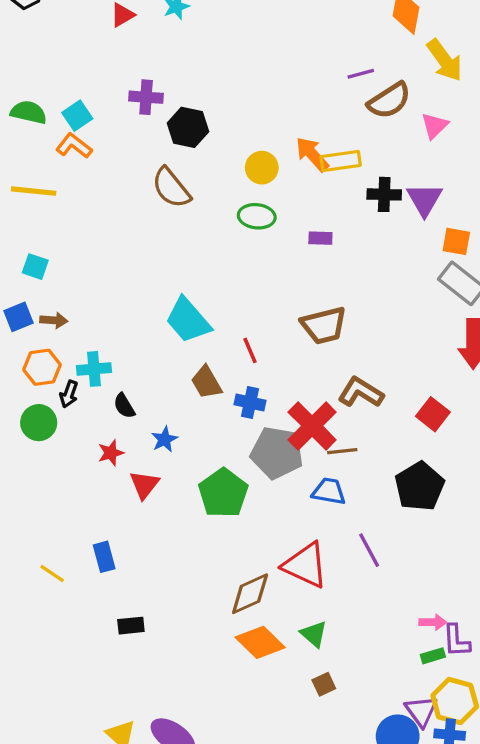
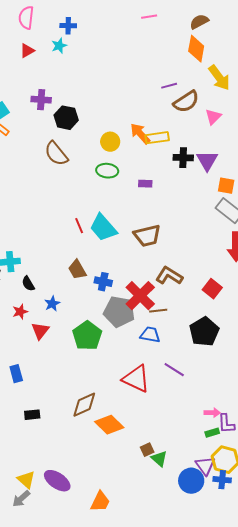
cyan trapezoid: (188, 320) -> (103, 228), moved
red line: (250, 350) -> (79, 226), moved
purple line: (369, 550) -> (174, 370), turned -30
brown diamond: (250, 594) -> (84, 405), moved
green triangle: (314, 634) -> (159, 459), moved

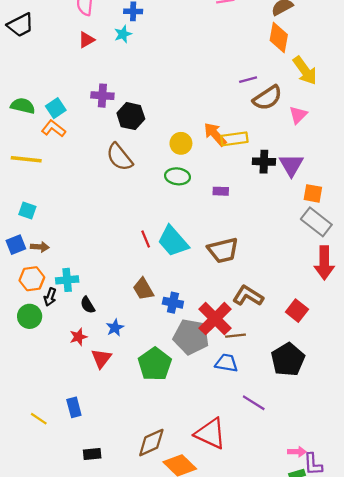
red triangle: (136, 379) -> (210, 434), moved

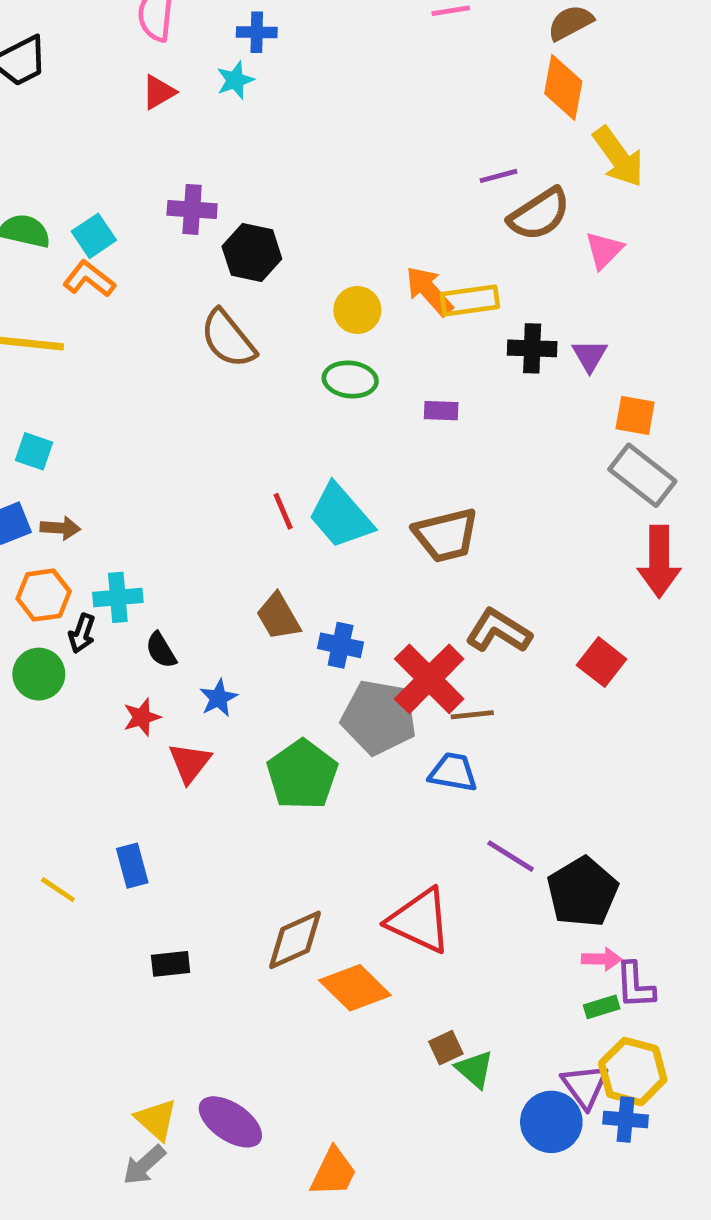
purple triangle: (291, 165) -> (590, 356), size x0.7
black pentagon: (288, 360) -> (582, 892), moved

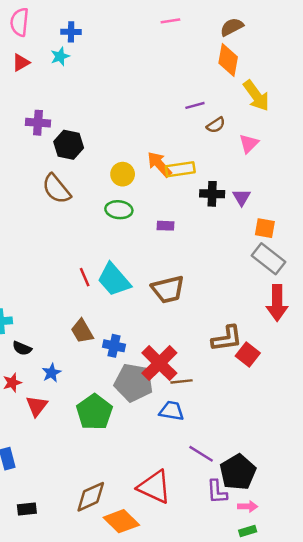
brown semicircle: (539, 214) -> (216, 125), size x0.6
brown L-shape: (499, 631) -> (227, 338), moved, turned 140
black semicircle: (161, 650) -> (22, 348), turned -36
purple L-shape: (635, 985) -> (217, 492), moved

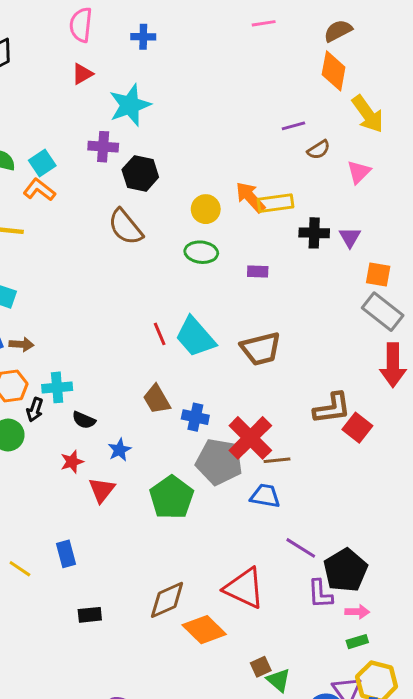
cyan star: (60, 56) -> (130, 105), moved, size x1.8

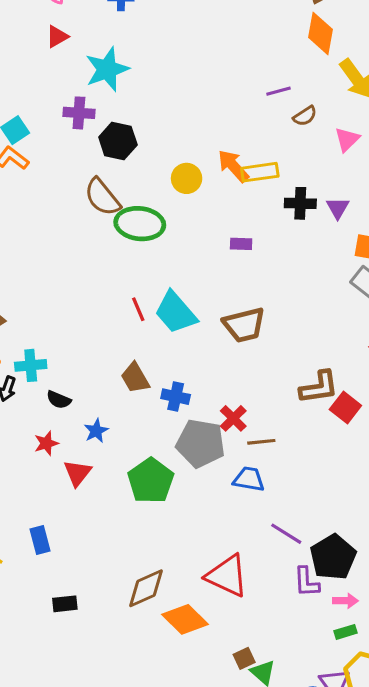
green ellipse: (201, 252) -> (140, 224), moved, size x1.4
red cross: (250, 438) -> (233, 418), size x0.6

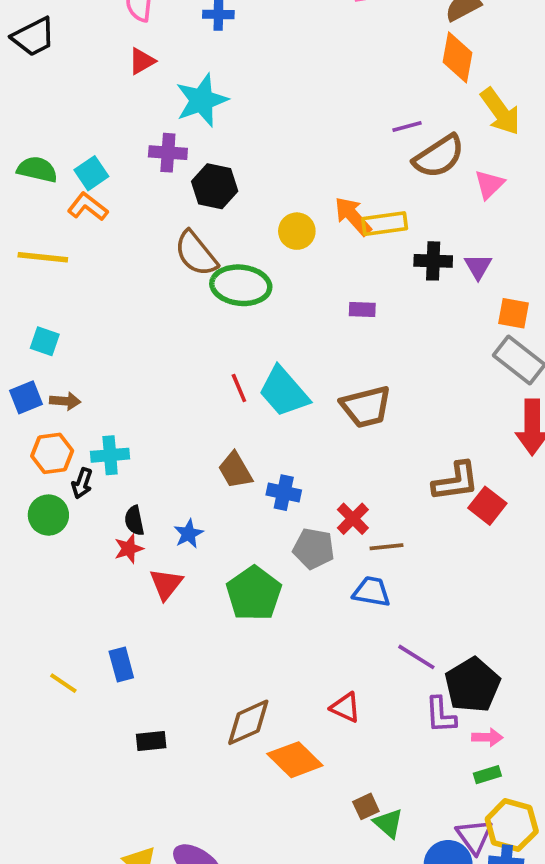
brown semicircle: (305, 116) -> (439, 156), size x1.8
black semicircle: (59, 400) -> (134, 521), moved, turned 55
gray pentagon: (201, 443) -> (314, 549), size x0.7
red triangle: (227, 576) -> (345, 707), size x0.6

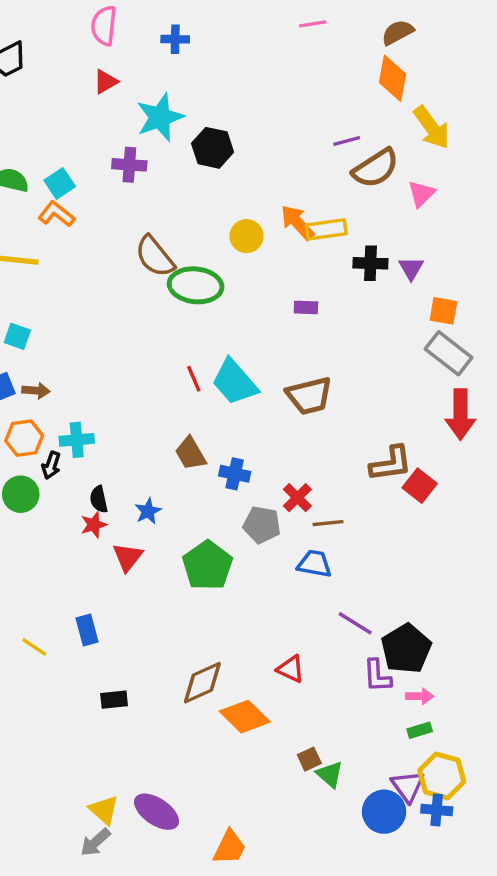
black hexagon: (215, 186) -> (213, 148), moved

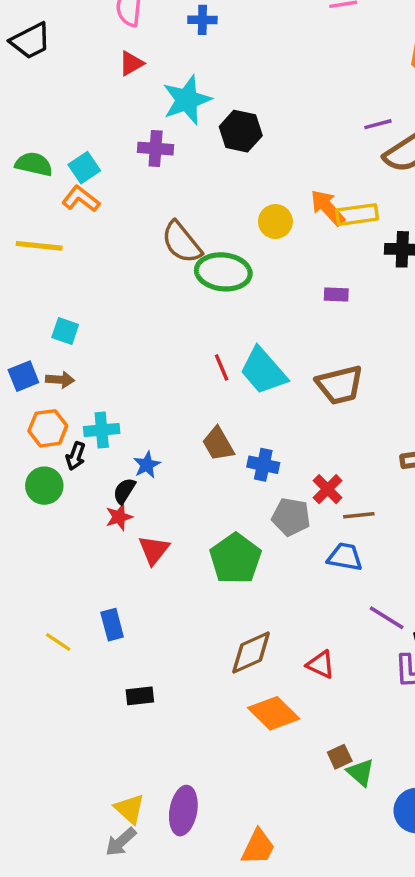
cyan square: (17, 336) -> (65, 331), moved
black semicircle: (99, 499) -> (124, 491), turned 44
blue star: (148, 511) -> (147, 465), moved
brown diamond: (202, 683) -> (251, 652), moved
purple ellipse: (157, 812) -> (183, 811), turned 66

